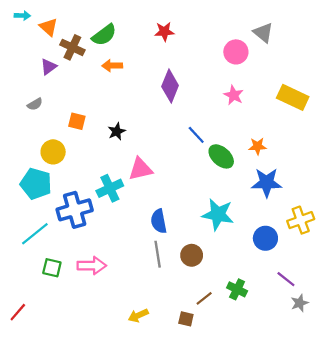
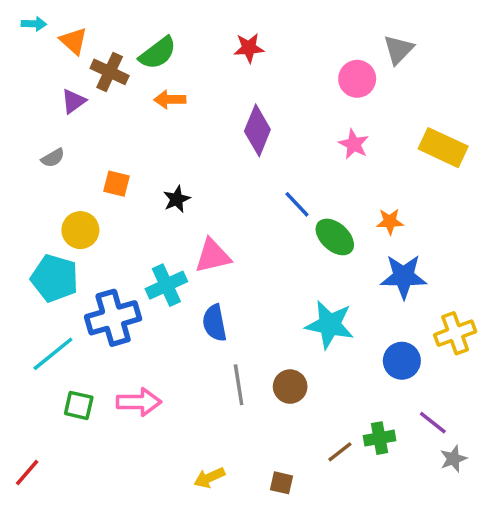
gray triangle: (263, 33) -> (398, 50), turned 35
blue semicircle: (159, 221) -> (214, 323), moved
green cross: (237, 289) -> (380, 438), moved, turned -36
brown line: (204, 298) -> (340, 452), moved

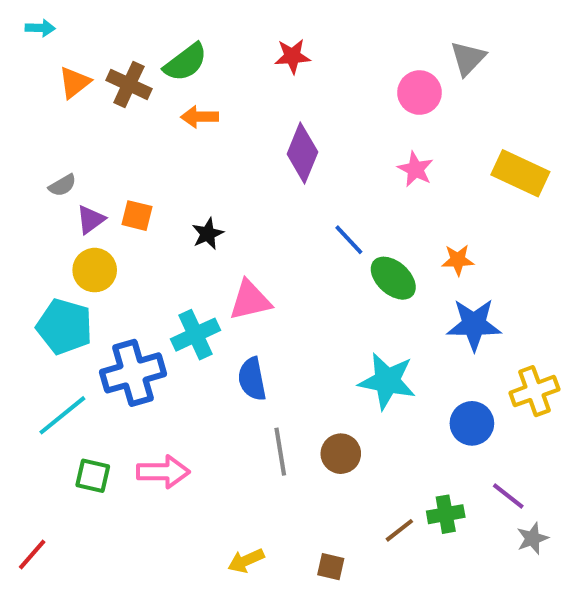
orange triangle: (74, 41) -> (75, 82), moved, turned 40
purple triangle: (74, 101) -> (91, 220), moved

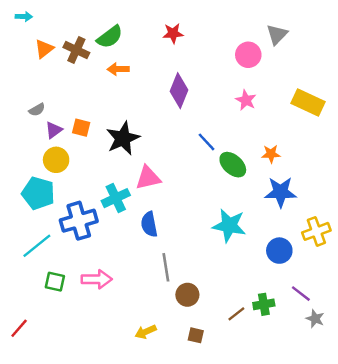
black star: (208, 234) -> (123, 138), size x1.8
brown circle: (341, 454) -> (187, 295), moved
gray star: (532, 538) -> (315, 319), turned -30

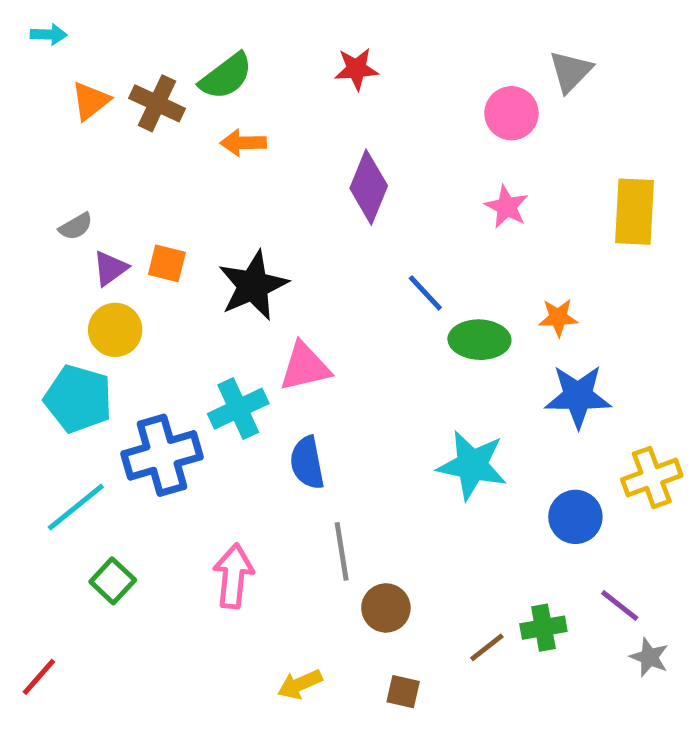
yellow rectangle: (308, 103) -> (635, 212), turned 68
green ellipse: (233, 165) -> (479, 340), turned -40
pink arrow: (97, 279) -> (233, 576), moved, turned -84
green square: (55, 282) -> (113, 581), turned 30

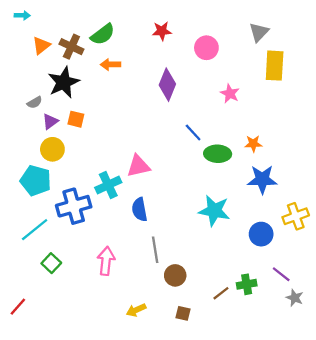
pink circle: (511, 113) -> (206, 48), moved
yellow rectangle: (635, 212) -> (275, 66), moved
black star: (253, 286) -> (64, 82), moved

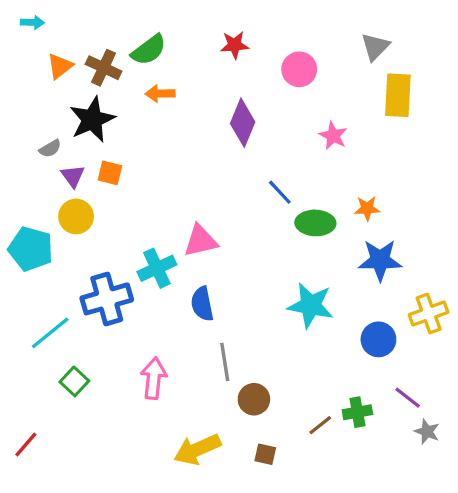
purple triangle: (50, 121) -> (73, 176), turned -30
cyan pentagon: (36, 181) -> (31, 249), moved
yellow arrow: (136, 310) -> (197, 449), size x1.6

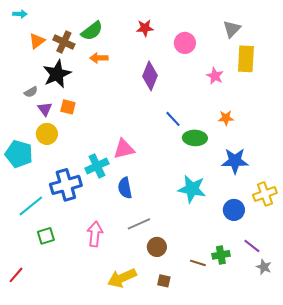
pink star: (333, 136) -> (215, 76), moved
orange star: (367, 208) -> (226, 118), moved
gray line: (225, 362) -> (139, 224), turned 75
green square: (74, 381) -> (46, 236), turned 30
brown line: (320, 425) -> (198, 263), turned 56

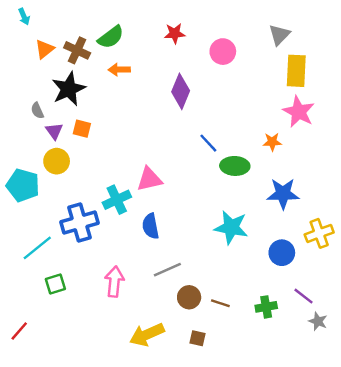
cyan arrow: (20, 14) -> (24, 17), turned 64
pink star: (215, 76) -> (299, 112), moved, size x1.5
gray semicircle: (31, 92) -> (37, 111), turned 96
brown line: (198, 263) -> (220, 303), moved

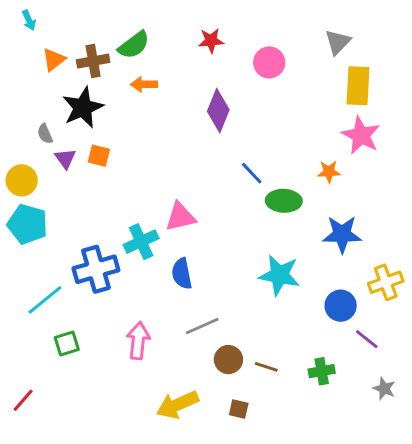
brown cross: (77, 50) -> (93, 61), turned -35
yellow circle: (57, 161) -> (22, 180), moved
purple line: (303, 296) -> (367, 339), moved

